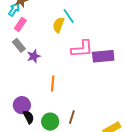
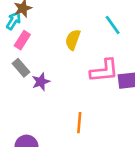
cyan line: (69, 16) -> (113, 25), moved
orange line: (53, 84) -> (79, 123), moved

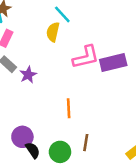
cyan line: (113, 25) -> (62, 14), moved

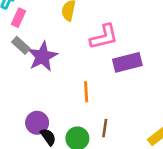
purple rectangle: (113, 62) -> (127, 62), moved
purple star: (28, 75) -> (42, 56), size x1.6

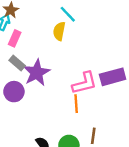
pink L-shape: (104, 37) -> (84, 83), moved
purple circle: (37, 123) -> (14, 92), moved

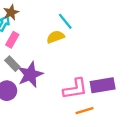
yellow semicircle: (59, 31) -> (56, 37), turned 54
orange line: (76, 104) -> (85, 111), moved, turned 72

